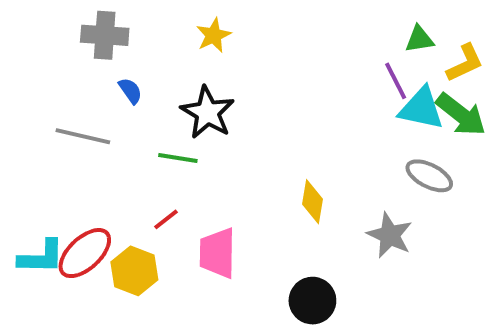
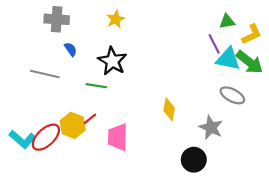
cyan L-shape: (41, 257) -> (22, 139), turned 40
yellow hexagon: (134, 271) -> (73, 125), moved
black circle: (312, 301) -> (194, 160), moved

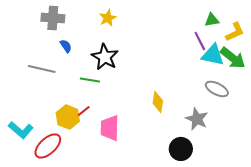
red ellipse: (46, 137) -> (48, 146), moved

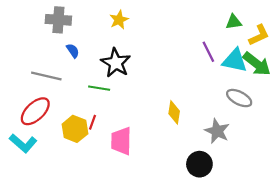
purple line: (200, 41) -> (208, 52), moved
red line: (84, 111) -> (93, 122), turned -32
red ellipse: (48, 146) -> (35, 111), moved

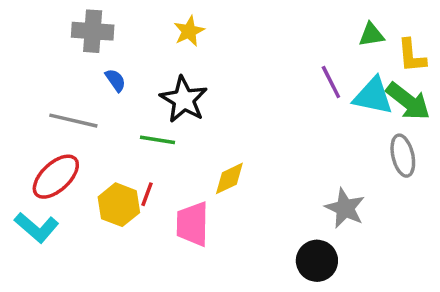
yellow L-shape: (259, 35) -> (412, 56), turned 110
gray ellipse: (239, 98) -> (403, 156), moved, turned 50
yellow diamond: (174, 112) -> (229, 178), moved, turned 55

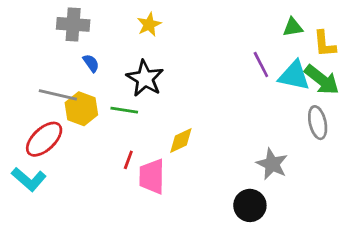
red line: (147, 194) -> (128, 160), moved
yellow hexagon: (119, 205) -> (81, 109), moved

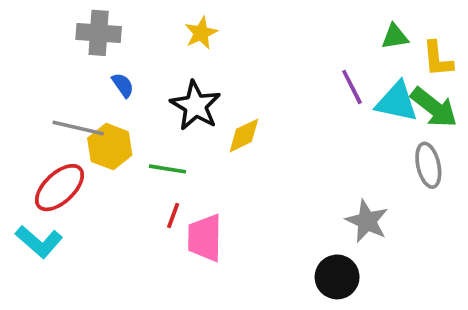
green line: (124, 110) -> (168, 169), moved
yellow diamond: (181, 141) -> (244, 135), moved

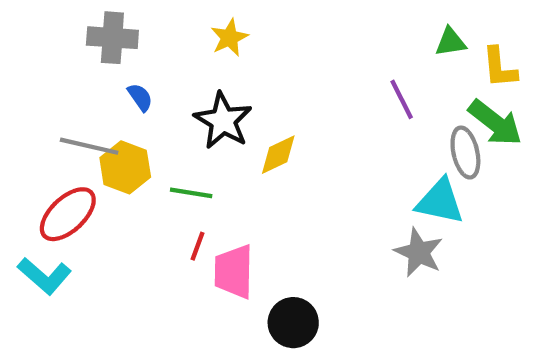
cyan triangle: (397, 102) -> (440, 201), moved
gray ellipse: (428, 165) -> (465, 153), moved
black circle: (337, 277) -> (293, 323), moved

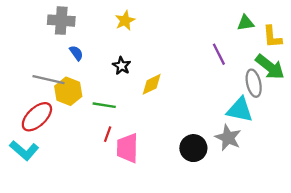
black star: (223, 121) -> (122, 66), size x0.6
black circle: (293, 323) -> (193, 148), moved

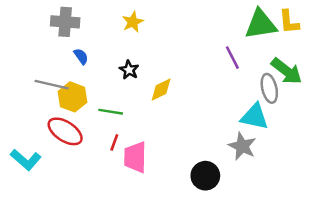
green triangle: (246, 23) -> (261, 24), size x1.8
yellow L-shape: (272, 37) -> (289, 22), moved
red ellipse: (37, 117) -> (65, 131), moved, turned 76
black circle: (193, 148) -> (205, 176), moved

